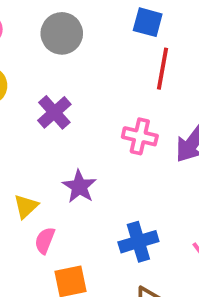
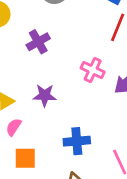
purple star: (79, 187) -> (45, 95), turned 30

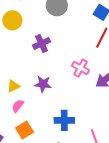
orange square: (25, 158) -> (25, 130), turned -36

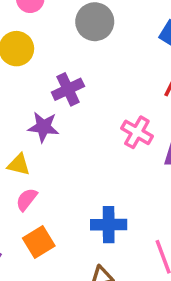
purple star: (43, 84) -> (43, 127), moved
yellow triangle: (13, 86) -> (19, 165), turned 40

